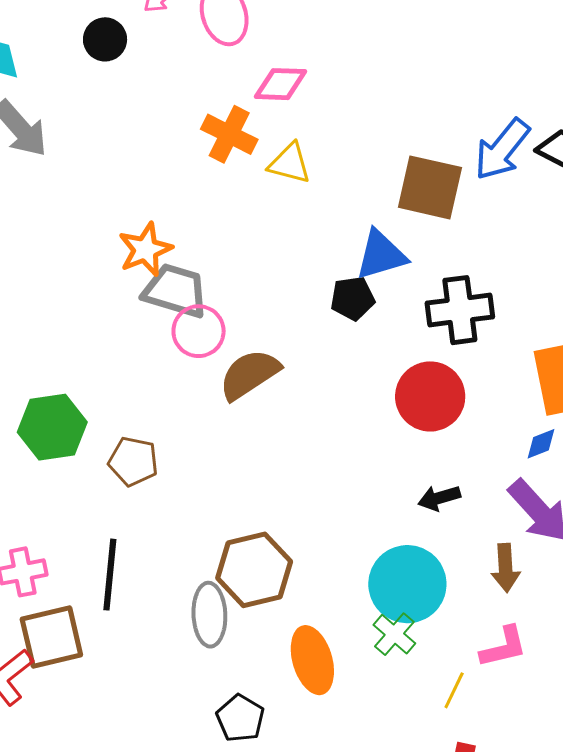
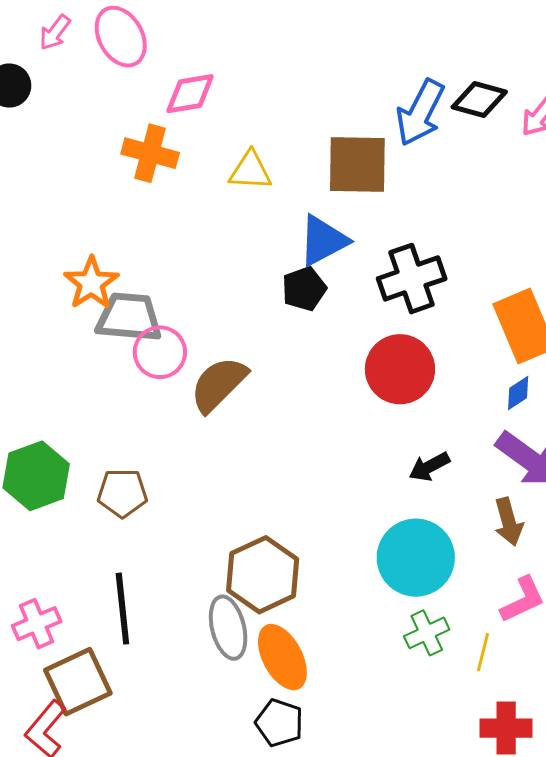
yellow triangle: (290, 163) -> (250, 171), moved
green cross: (394, 634) -> (427, 633), moved, turned 36
orange ellipse: (312, 660) -> (282, 657), moved

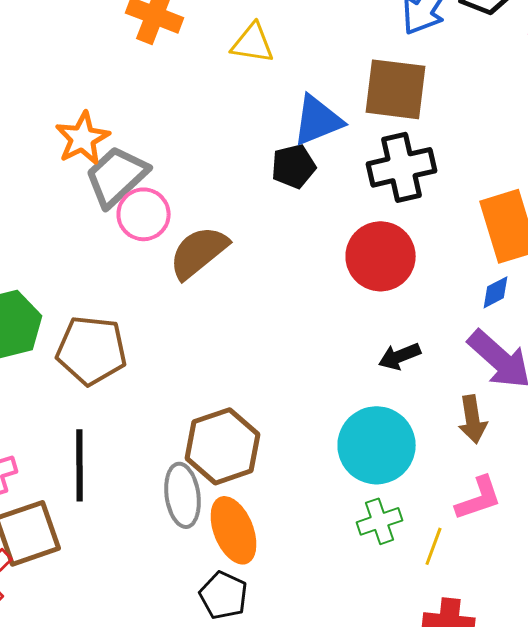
brown square: (357, 165) -> (396, 89), moved
gray trapezoid: (129, 317) -> (116, 176), turned -54
brown pentagon: (122, 493) -> (92, 350), size x1.4

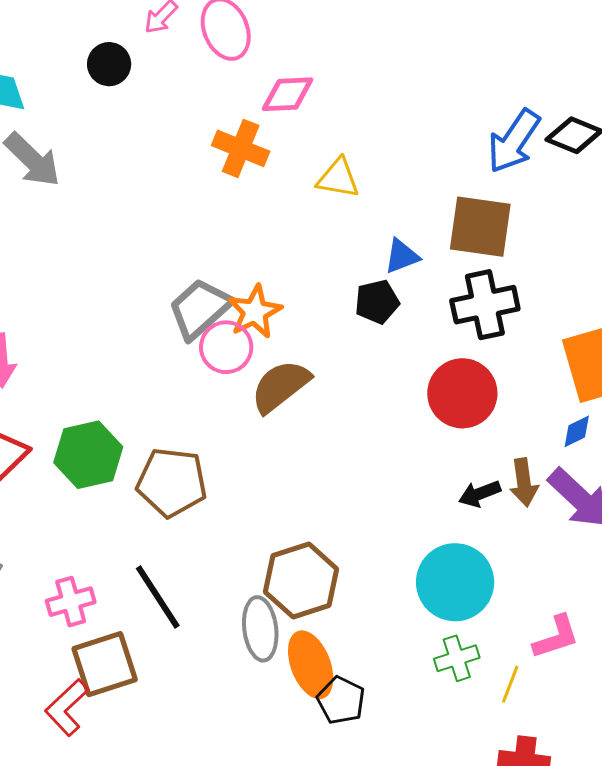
blue triangle: (318, 120) -> (402, 256), size x0.7
orange star: (82, 138) -> (255, 312), moved
brown arrow: (472, 419) -> (524, 482), moved
black line: (80, 465) -> (158, 597), turned -34
black pentagon: (224, 595) -> (341, 700), moved

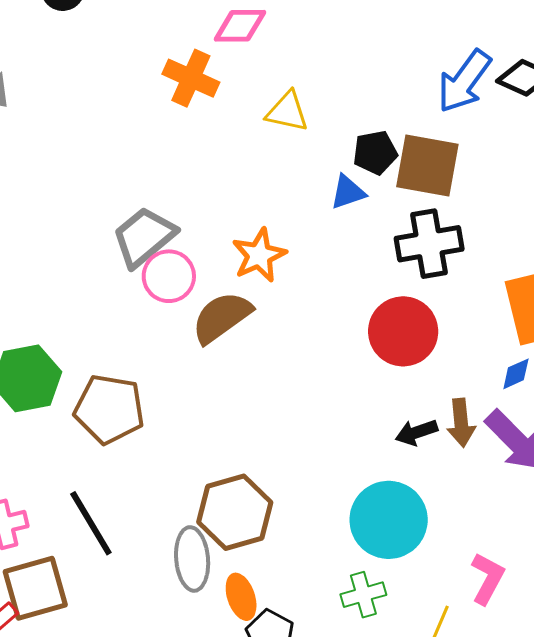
black pentagon: (377, 302) -> (375, 153), moved
orange star: (255, 312) -> (259, 255), moved
pink L-shape: (556, 637) -> (487, 578), turned -46
green cross: (457, 658) -> (363, 595), moved
orange ellipse: (311, 665) -> (241, 597), size x0.7

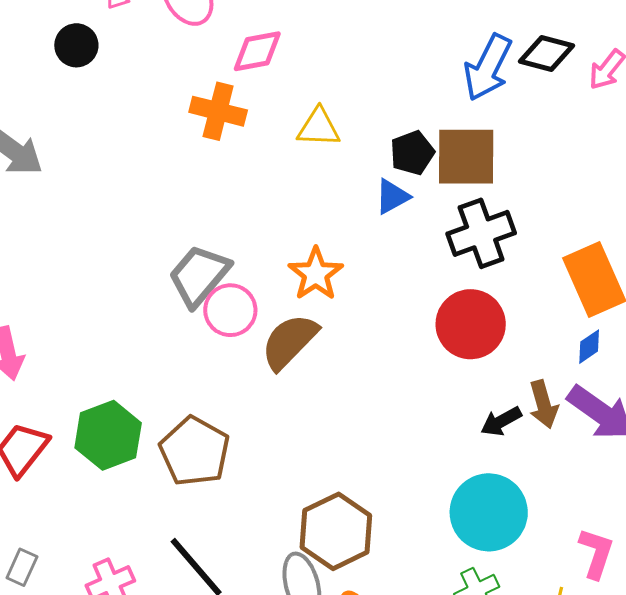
brown pentagon: (109, 409) -> (195, 451), turned 30

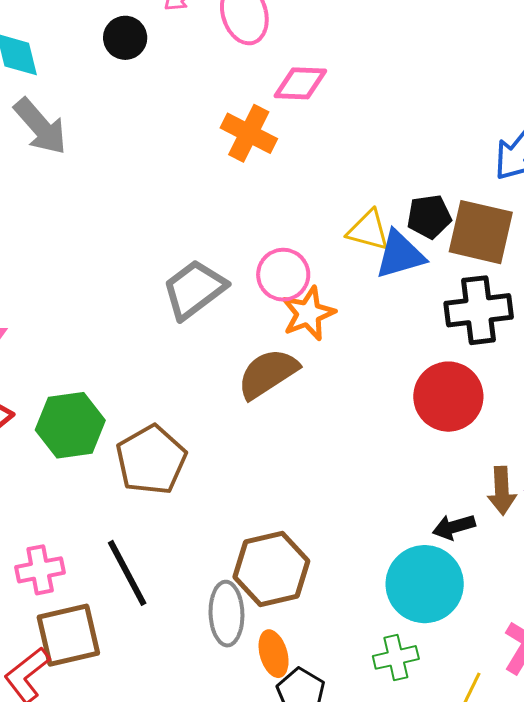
yellow triangle: (319, 128) -> (368, 230), moved
blue triangle: (392, 197) -> (400, 255), size x1.4
pink circle: (230, 310) -> (283, 275), moved
black arrow: (501, 421) -> (454, 527), moved

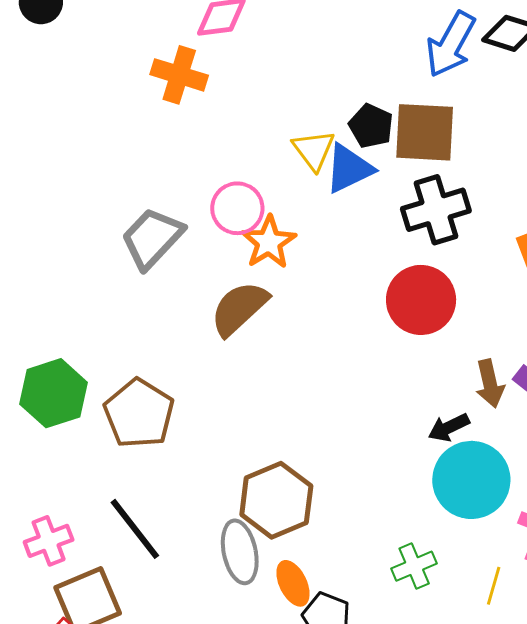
black pentagon: (429, 217) -> (371, 126), turned -30
yellow triangle: (368, 230) -> (314, 150), turned 48
cyan circle: (425, 584) -> (471, 480), moved

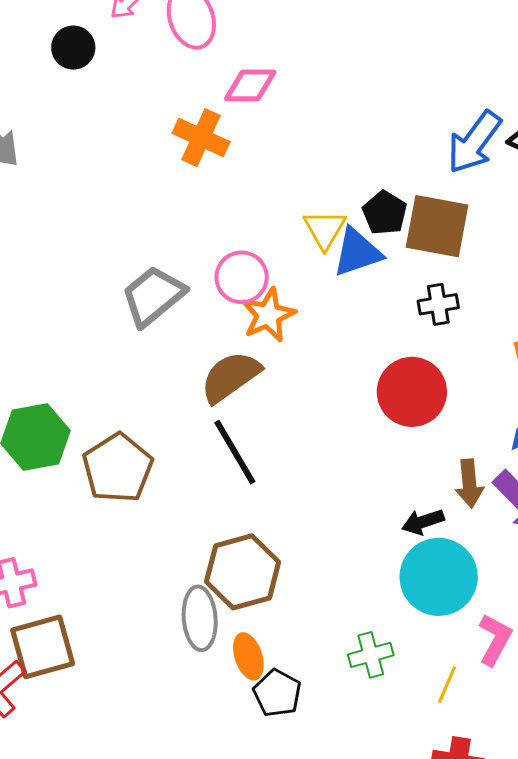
black cross: (436, 210) -> (438, 304), size x0.6
black line: (135, 529) -> (235, 452), moved

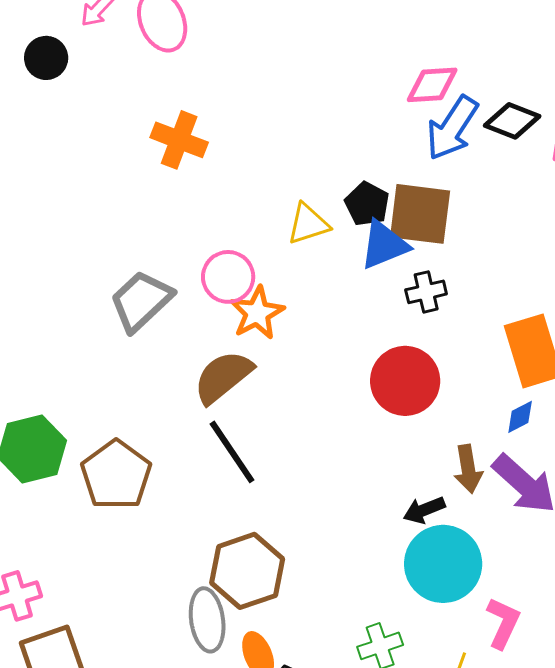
pink diamond: (250, 85) -> (432, 85), moved
yellow triangle: (325, 229) -> (308, 224), turned 45
blue triangle: (357, 252) -> (384, 245), moved

